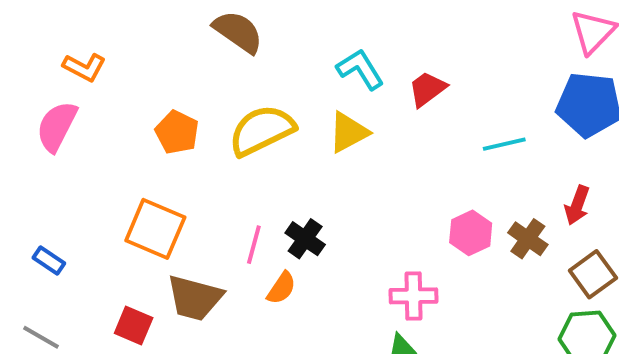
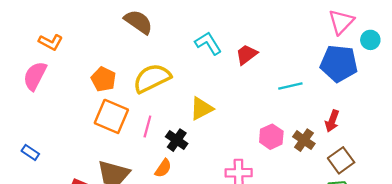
yellow triangle: (348, 132) -> (201, 109), moved
orange square: (155, 229) -> (111, 116), moved
pink line: (254, 245) -> (147, 127), moved

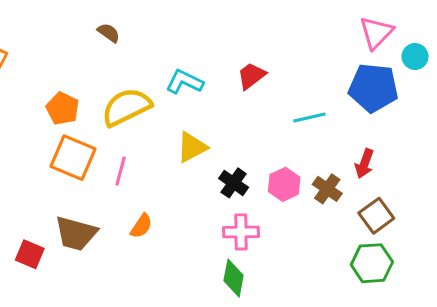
brown semicircle: (138, 22) -> (109, 33), size x0.6
cyan L-shape: (208, 43) -> (184, 82), moved, turned -32
black cross: (177, 140) -> (234, 183), moved

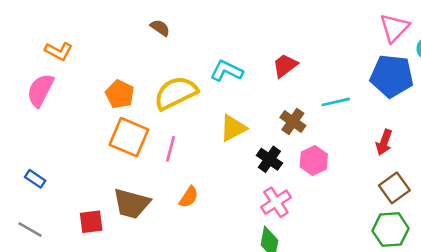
brown cross: (327, 189) -> (293, 122), moved
pink cross: (241, 232) -> (276, 202), turned -32
red square: (30, 254) -> (91, 222), turned -30

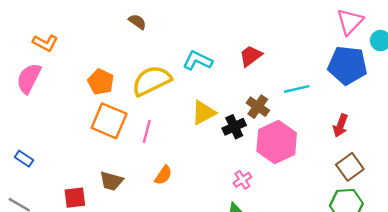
black cross: (269, 159) -> (234, 127), moved, turned 30
pink hexagon: (314, 161) -> (277, 142), size x1.6
pink cross: (276, 202) -> (242, 180), size x0.7
brown trapezoid: (131, 204) -> (111, 181), size x0.7

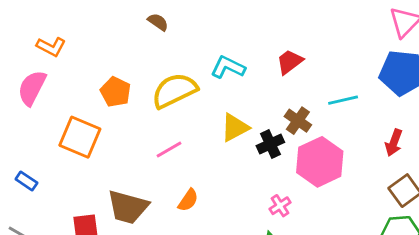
orange square: (109, 121) -> (80, 137), moved
pink line: (147, 131) -> (169, 149), turned 45
brown trapezoid: (111, 181) -> (128, 207), size x1.5

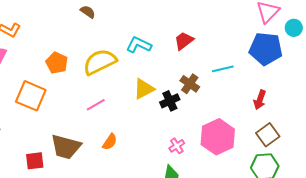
pink hexagon: (320, 162) -> (218, 137), moved

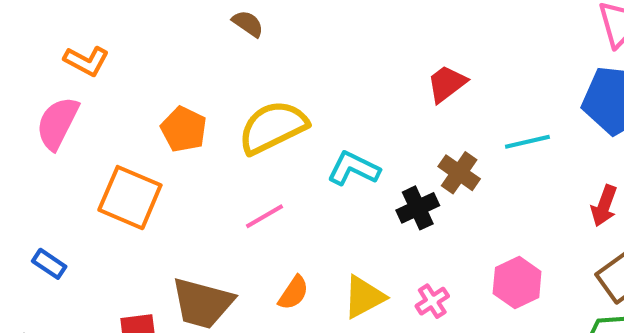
cyan L-shape: (139, 45) -> (354, 169), moved
yellow triangle: (144, 89) -> (364, 297), moved
pink hexagon: (218, 137) -> (517, 282), size x0.7

